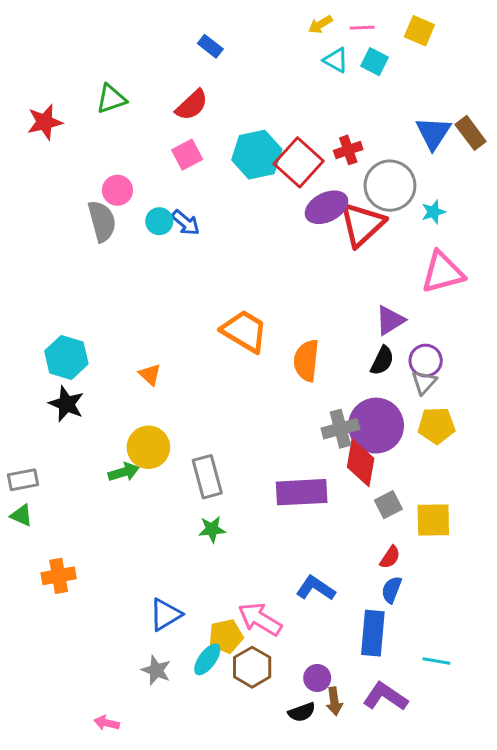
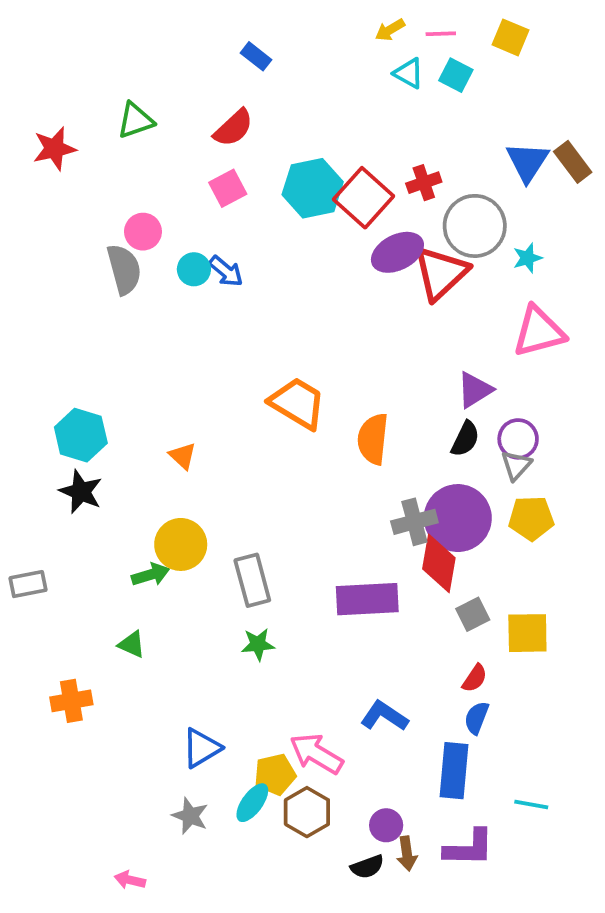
green triangle: (21, 515) -> (132, 644), moved
purple L-shape: (385, 697) -> (469, 848), turned 147

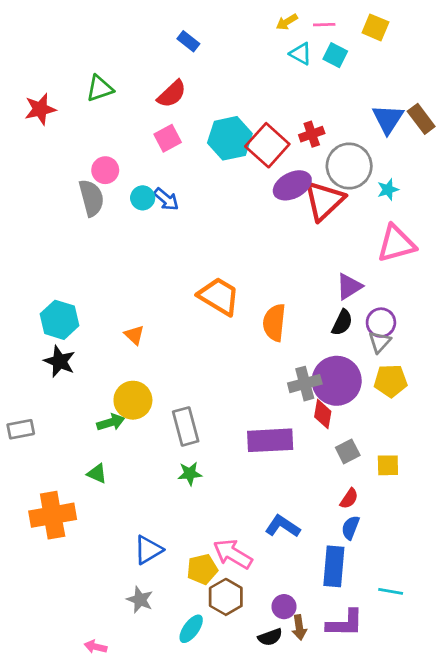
red diamond: (439, 563) -> (323, 414), size x0.7
yellow square: (527, 633) -> (388, 465), size x0.7
orange cross: (71, 701) -> (53, 515), size x1.5
cyan ellipse: (252, 803) -> (191, 629), moved

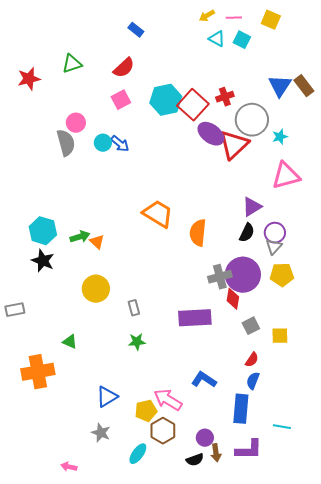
purple ellipse: (292, 185) -> (211, 134), turned 64
green arrow: (111, 422) -> (80, 237), moved
gray rectangle: (186, 426) -> (134, 308), size x0.6

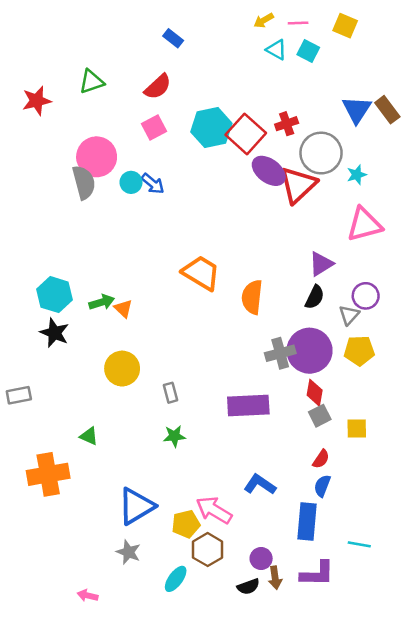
pink circle: (76, 123) -> (97, 157), size x1.6
purple circle: (275, 233) -> (366, 296), moved
red diamond: (233, 299) -> (315, 393), moved
blue triangle: (107, 397) -> (136, 506), size x1.4

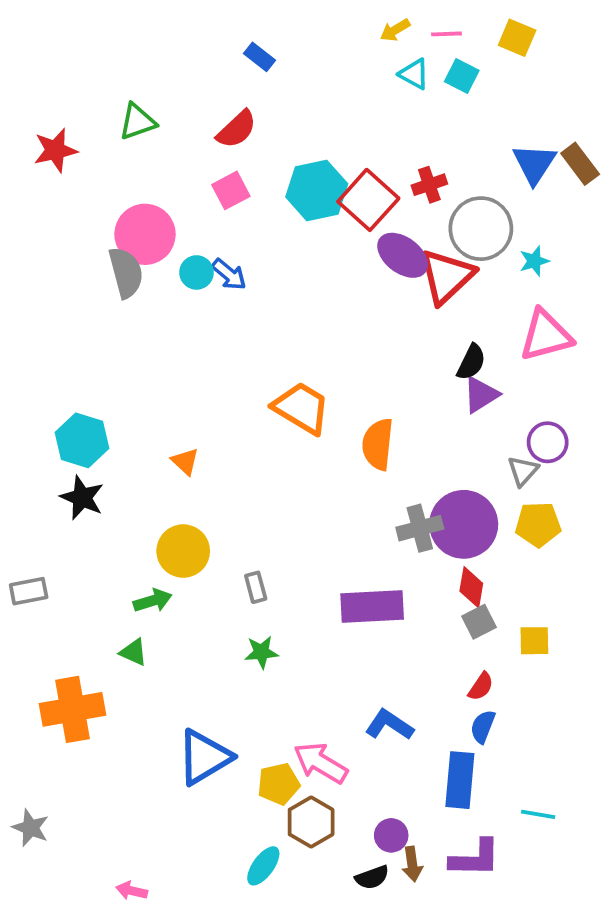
black semicircle: (315, 297) -> (471, 362), moved
green arrow: (102, 302) -> (153, 601), moved
gray star: (128, 552) -> (31, 828), moved

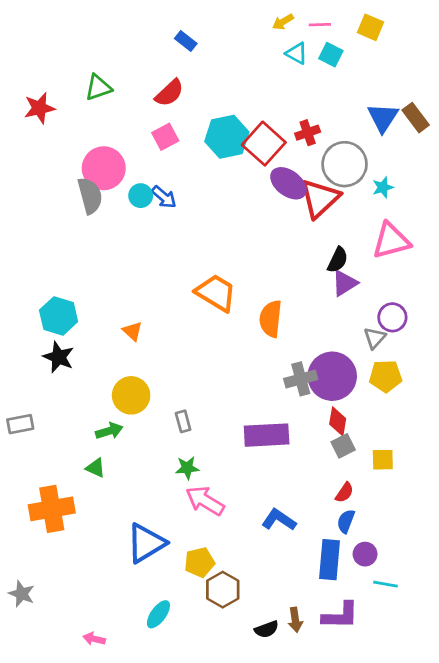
pink arrow: (321, 763) -> (205, 501), moved
purple circle: (391, 835) -> (365, 554), moved
cyan ellipse: (263, 866) -> (158, 614), moved

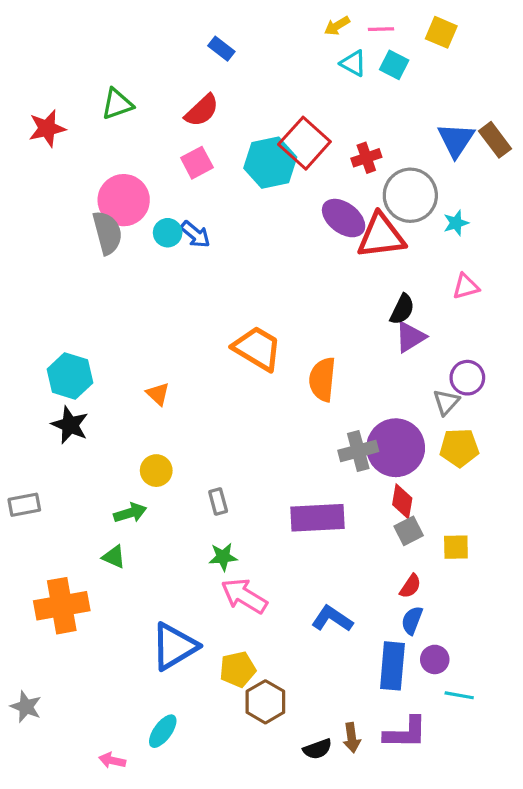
red square: (264, 144) -> (304, 143), moved
red triangle: (320, 198) -> (381, 236), turned 36
pink triangle: (391, 241) -> (466, 286), size x0.6
yellow circle: (131, 395) -> (156, 471), size x0.7
cyan ellipse: (158, 614) -> (163, 731), moved

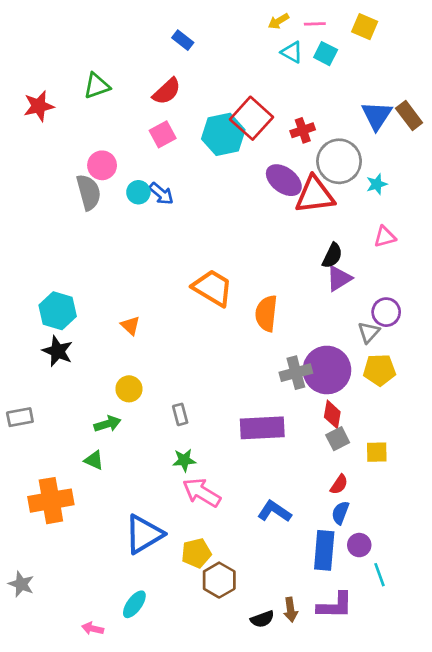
pink circle: (124, 200) -> (102, 165), size x0.7
cyan line: (459, 695) -> (379, 575), turned 60

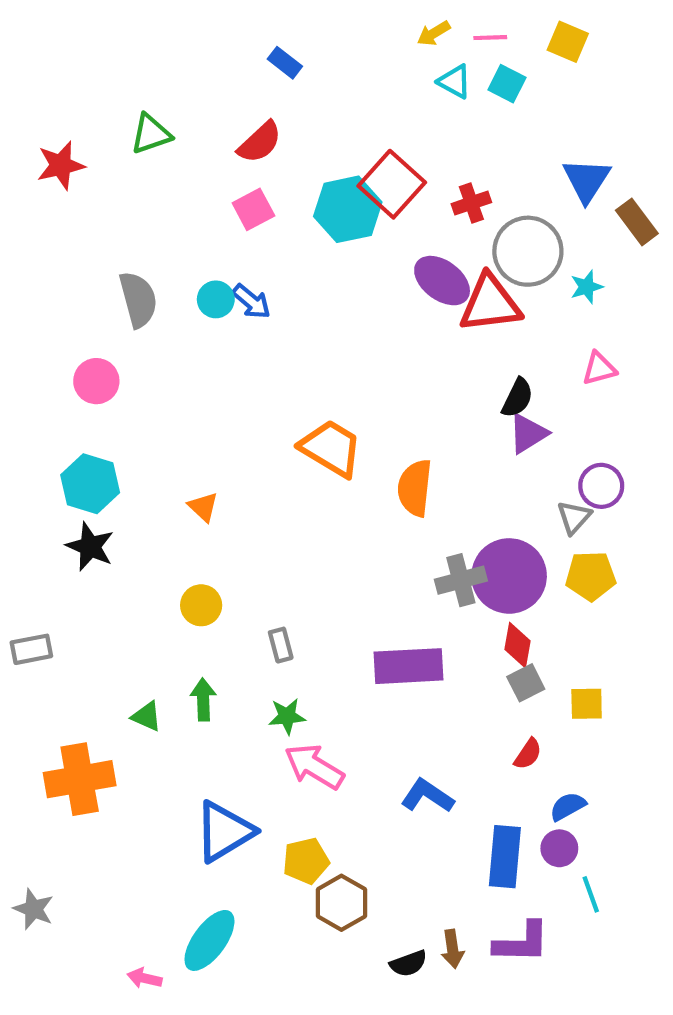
brown rectangle: (409, 116) -> (637, 222), moved
pink circle: (102, 165) -> (96, 381), moved
green arrow: (107, 424) -> (203, 700), moved, turned -75
blue semicircle: (340, 513) -> (568, 806), moved, turned 40
cyan ellipse: (134, 604) -> (209, 940), size x1.4

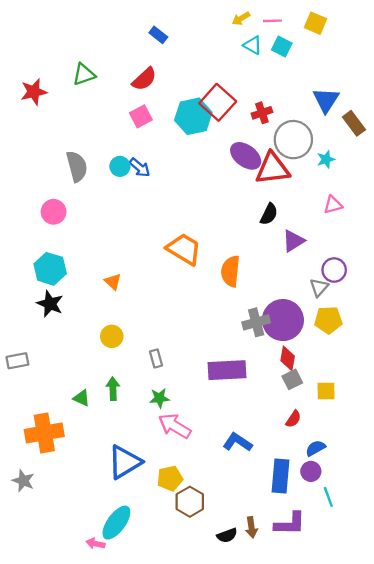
black semicircle: (517, 398) -> (269, 214), moved
gray star: (34, 909) -> (23, 481), moved
pink arrow: (145, 978) -> (95, 544), moved

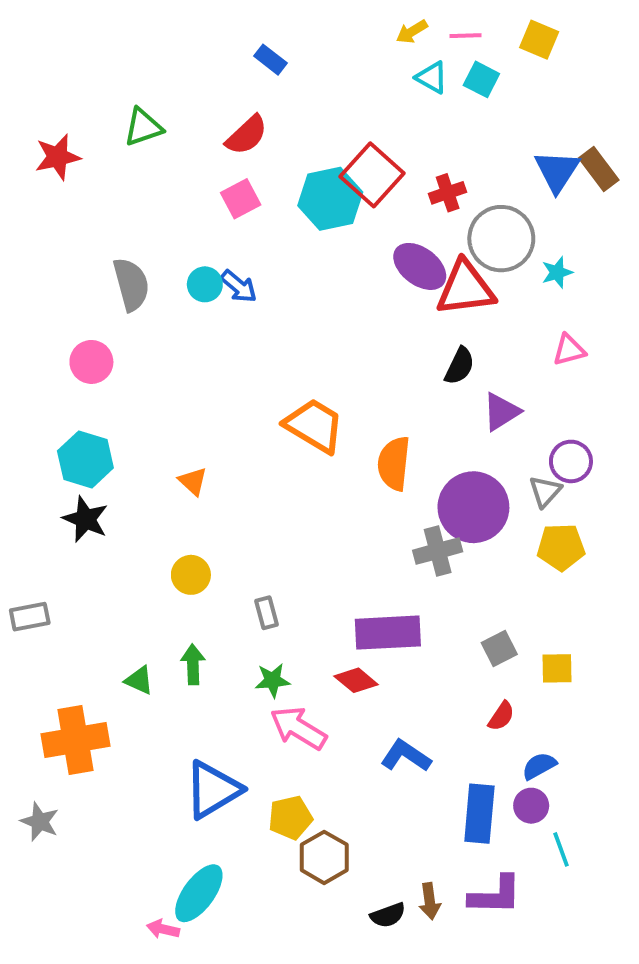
brown rectangle: (354, 123) -> (599, 169), moved
purple circle: (283, 320) -> (473, 507), moved
red diamond: (288, 358) -> (356, 680), moved, turned -60

